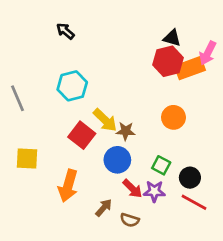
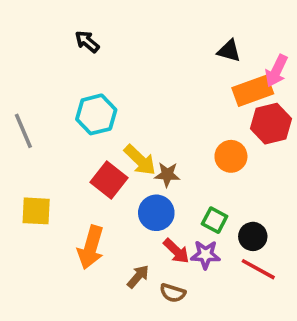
red hexagon: (168, 61) -> (271, 124), moved

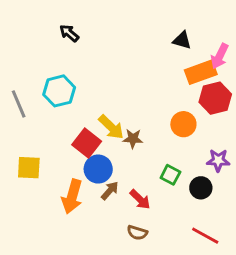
cyan hexagon: (96, 114) -> (59, 91), moved
blue circle: (156, 213) -> (98, 169), moved
purple star: (205, 255) -> (218, 160), moved
red line: (258, 269) -> (205, 236), moved
brown arrow: (138, 277) -> (110, 191), moved

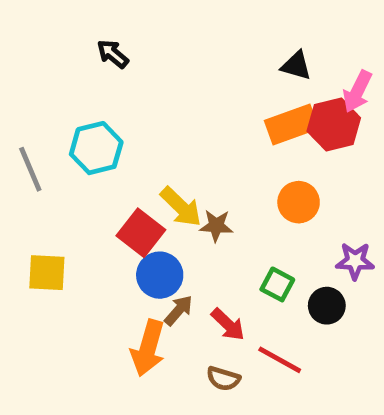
orange rectangle: (201, 72) -> (291, 124), moved
red hexagon: (215, 98) -> (334, 124), moved
orange arrow: (72, 196) -> (148, 348), moved
red line: (205, 236) -> (280, 360), moved

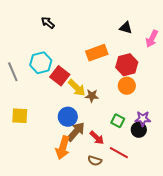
orange rectangle: (291, 124) -> (97, 53), moved
red hexagon: (334, 124) -> (127, 65), moved
red square: (141, 233) -> (60, 76), moved
purple star: (355, 261) -> (143, 119), moved
brown arrow: (179, 310) -> (76, 132), size x1.5

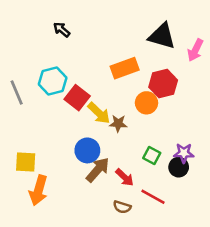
black triangle: (126, 28) -> (162, 36), size x1.6
orange circle: (127, 86) -> (147, 103), moved
yellow square: (20, 116) -> (26, 162), moved
orange arrow: (63, 148) -> (39, 190), moved

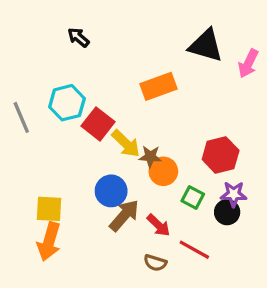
red hexagon: (163, 84) -> (221, 155), moved
orange circle: (147, 103) -> (163, 171), moved
yellow square: (26, 162) -> (49, 209), moved

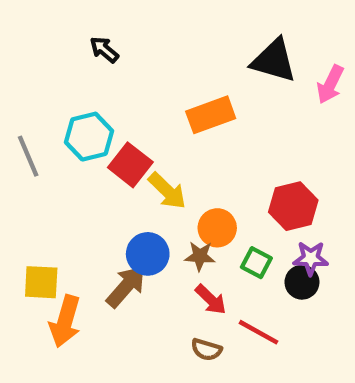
brown star: (150, 157) -> (200, 256), moved
yellow square: (49, 209) -> (41, 282), moved
brown arrow: (124, 215) -> (126, 287), moved

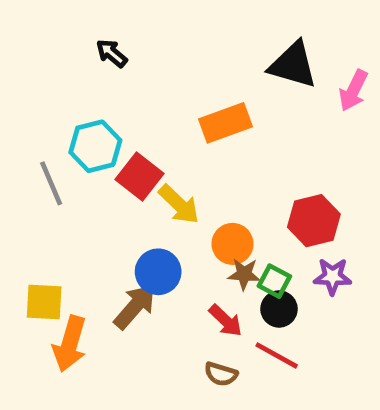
gray line: (28, 156) -> (51, 183), moved
brown star: (200, 256) -> (244, 274), moved
black circle: (302, 282) -> (279, 309), moved

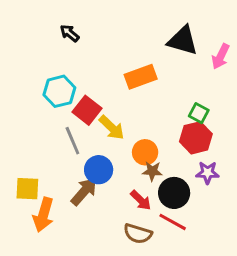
gray line: (51, 183) -> (72, 141), moved
green square: (274, 281) -> (199, 113), moved
black circle: (279, 309) -> (174, 193), size x1.4
brown semicircle: (221, 374) -> (138, 234), size x1.4

